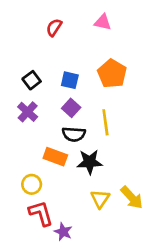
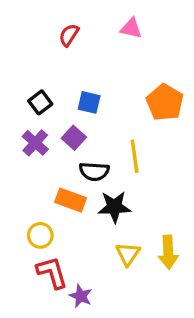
orange pentagon: (112, 74) -> (165, 102), moved
purple square: (71, 108) -> (74, 138), moved
yellow arrow: (132, 197) -> (168, 252), turned 40

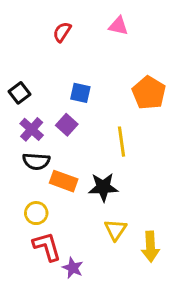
black square: (40, 102) -> (19, 93), moved
black semicircle: (94, 171) -> (36, 161), moved
yellow arrow: (168, 252) -> (150, 247), moved

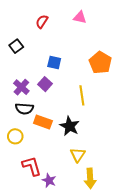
black square: (19, 93) -> (16, 46), moved
black star: (103, 187) -> (70, 126), turned 30
yellow circle: (36, 213) -> (15, 136), moved
yellow arrow: (150, 247) -> (90, 178), moved

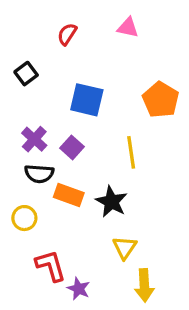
blue square: (54, 63) -> (87, 100), size x1.5
purple square: (45, 84) -> (72, 147), moved

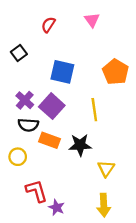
pink triangle: (128, 28) -> (92, 20), turned 42
purple square: (72, 147) -> (52, 106), size x1.5
black star: (111, 202) -> (80, 145), turned -30
yellow triangle: (125, 248) -> (106, 169), moved

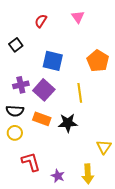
purple cross: (25, 100) -> (21, 85), turned 35
black semicircle: (28, 125) -> (15, 111), moved
yellow triangle: (106, 169) -> (104, 147), moved
purple star: (57, 207) -> (58, 176), moved

